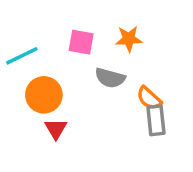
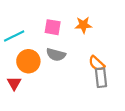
gray semicircle: (110, 78) -> (56, 55), moved
red triangle: (56, 129) -> (14, 83), moved

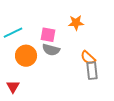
pink square: (53, 27) -> (48, 35), moved
red triangle: (14, 83) -> (13, 87), moved

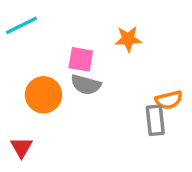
cyan line: (13, 33) -> (21, 25), moved
orange semicircle: (88, 58) -> (169, 100), moved, turned -56

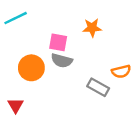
gray rectangle: (155, 120) -> (98, 87), moved, turned -55

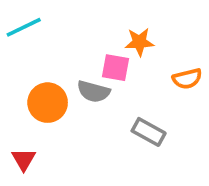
pink square: (58, 42) -> (116, 68), moved
orange semicircle: (121, 71) -> (187, 79), moved

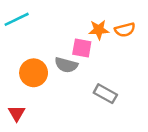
orange semicircle: (187, 79) -> (125, 30), moved

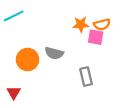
pink square: (82, 48) -> (96, 37), moved
gray rectangle: (105, 94) -> (86, 77), turned 48

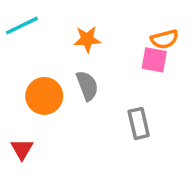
orange star: (81, 24) -> (87, 39), moved
gray semicircle: (54, 53) -> (87, 86), turned -126

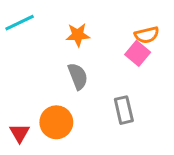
pink square: (154, 60) -> (138, 53), turned 30
orange circle: (44, 96) -> (56, 122), moved

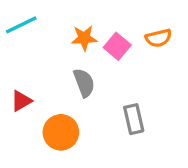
pink square: (138, 53) -> (117, 46), moved
red triangle: (20, 133) -> (21, 101), moved, turned 30

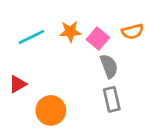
cyan line: (21, 25) -> (31, 37), moved
gray semicircle: (84, 83) -> (109, 66), moved

